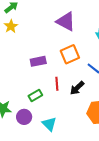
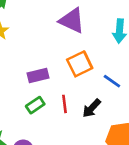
green rectangle: (35, 95) -> (35, 105), moved

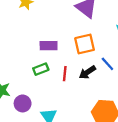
black arrow: (92, 108) -> (87, 72), moved

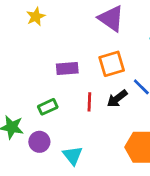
green rectangle: (41, 69) -> (48, 107), moved

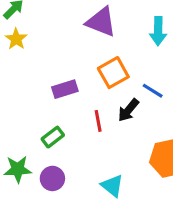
cyan triangle: (73, 155) -> (112, 186), moved

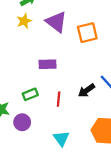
purple triangle: (101, 22) -> (56, 22), moved
orange square: (113, 73) -> (87, 33), moved
red line: (98, 121) -> (59, 99), moved

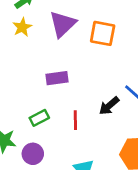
purple triangle: (56, 22) -> (63, 24), turned 45
orange square: (87, 33) -> (103, 33), turned 30

